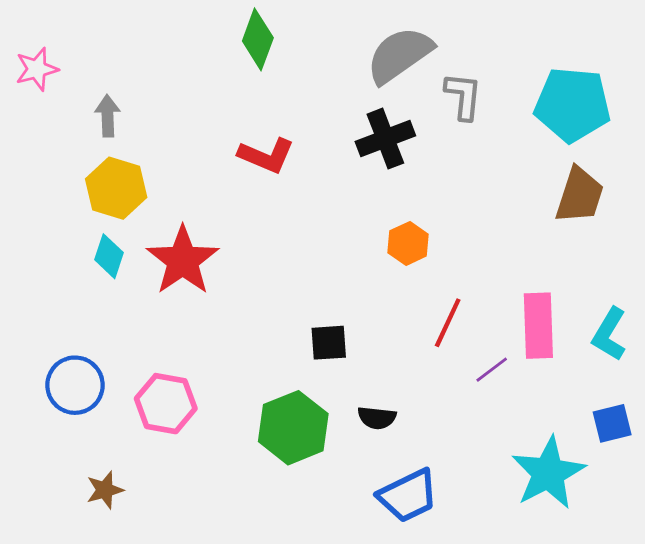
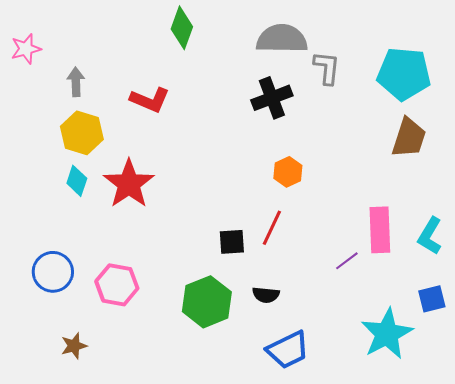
gray semicircle: (400, 55) -> (282, 39), turned 36
red L-shape: (266, 156) -> (150, 100), moved
red line: (448, 323) -> (272, 228), moved

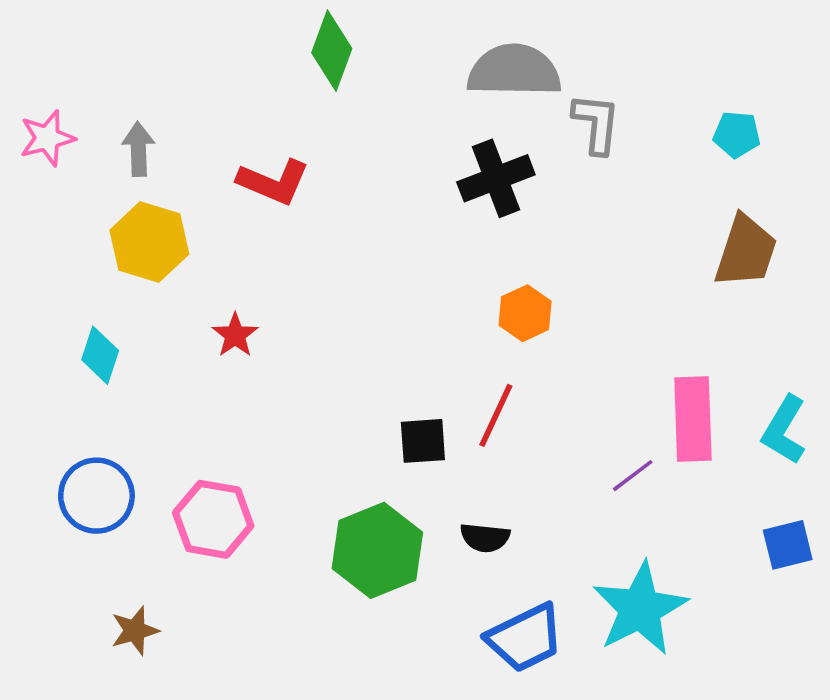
pink star: (26, 49) -> (47, 138), moved
cyan pentagon: (404, 74) -> (737, 134), size x0.5
cyan diamond: (77, 181) -> (100, 355), moved
red star: (129, 184) -> (235, 335), size x0.5
cyan star: (387, 334) -> (640, 609), moved

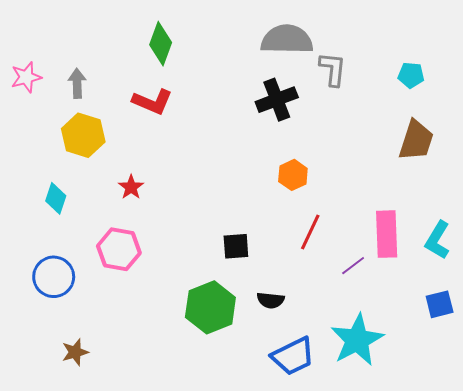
green diamond: (332, 51) -> (161, 44), moved
red line: (496, 415) -> (310, 232), moved
pink hexagon: (213, 519) -> (119, 249), moved

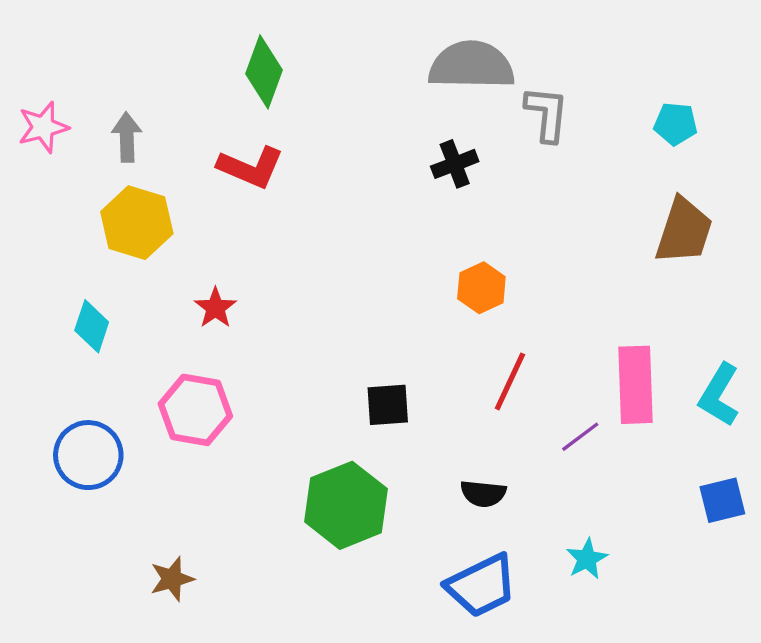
black cross: (277, 100) -> (455, 164), size x0.7
black semicircle: (271, 300) -> (483, 494), moved
cyan star: (357, 340) -> (587, 559), size x0.5
brown star: (75, 352) -> (172, 579), moved

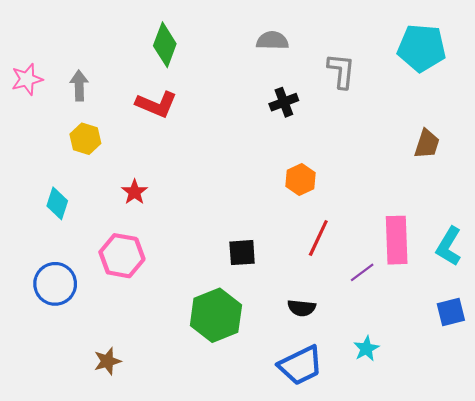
gray semicircle: (471, 65) -> (272, 41), moved, size x0.6
cyan pentagon: (676, 124) -> (422, 48), moved, size x1.8
yellow hexagon: (137, 223) -> (85, 139), size x0.7
brown trapezoid: (684, 231) -> (427, 144), size x0.7

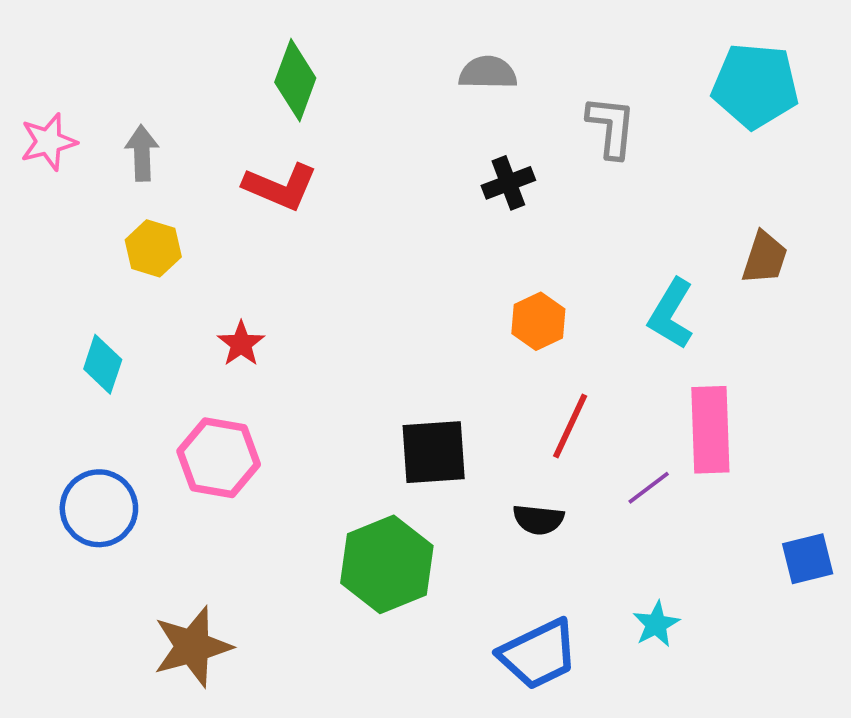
cyan L-shape: (449, 246) -> (671, 314), moved
black square: (242, 253) -> (434, 452), size x1.4
black semicircle: (302, 308) -> (538, 520), moved
brown star: (107, 361) -> (192, 647), size x1.6

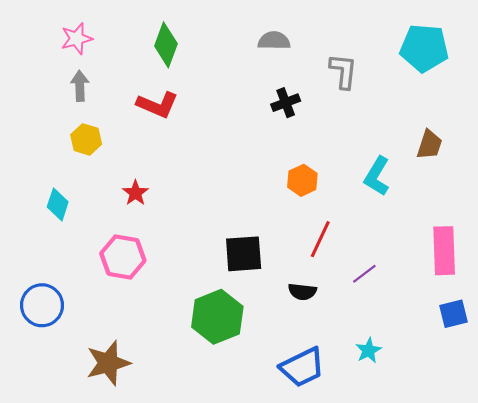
pink star: (48, 142) -> (77, 39), moved
pink rectangle: (710, 430) -> (444, 251), moved
blue circle: (99, 508) -> (42, 305), moved

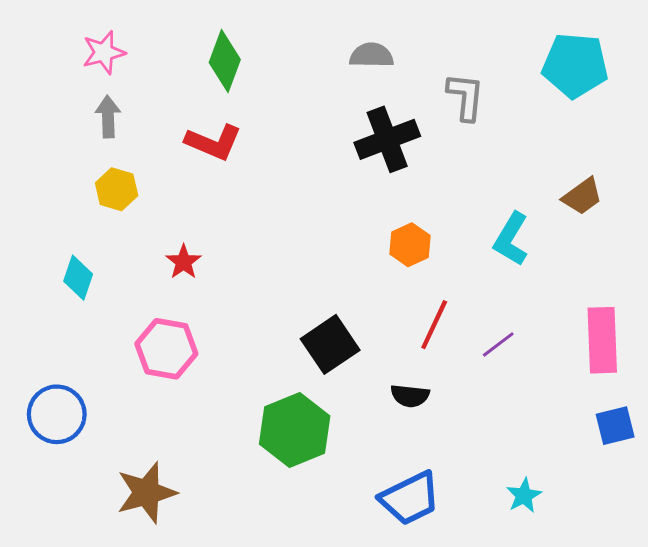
black cross: (286, 103) -> (387, 139), size x1.6
brown trapezoid: (429, 145) -> (582, 196), turned 36
black square: (244, 254) -> (330, 344), turned -30
purple line: (364, 274) -> (498, 344), moved
cyan star: (369, 350) -> (524, 495), moved

